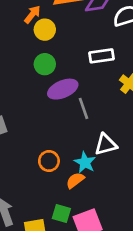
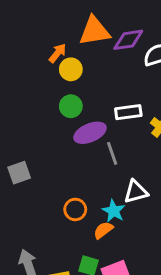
white rectangle: (101, 56) -> (128, 112), moved

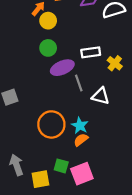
white triangle: (136, 192) -> (101, 96), moved, turned 30
orange circle: (75, 209) -> (51, 124), size x1.6
orange semicircle: (103, 230) -> (81, 140), moved

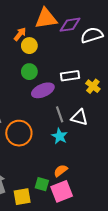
gray line: (79, 83) -> (60, 114), moved
orange circle: (51, 124) -> (19, 133), moved
cyan star: (80, 126) -> (60, 136), moved
orange semicircle: (81, 140) -> (61, 171), moved

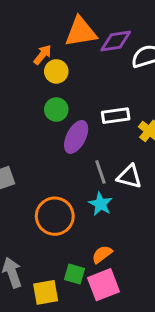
purple ellipse: (43, 90) -> (76, 137), turned -40
orange circle: (19, 133) -> (55, 216), moved

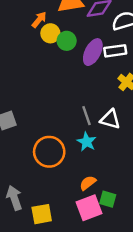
green circle: (56, 110) -> (67, 41), moved
white rectangle: (116, 116) -> (115, 51), moved
purple ellipse: (76, 137) -> (93, 52), moved
green square: (75, 274) -> (108, 199), moved

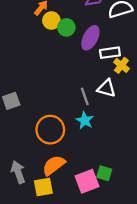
white rectangle: (115, 51) -> (110, 53), moved
white triangle: (110, 119) -> (107, 88), moved
orange semicircle: (88, 183) -> (54, 165), moved, size x1.5

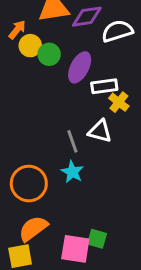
pink square: (87, 181) -> (75, 249), turned 30

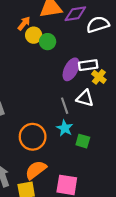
purple ellipse: (80, 67) -> (71, 69), moved
green square: (97, 239) -> (83, 141), moved

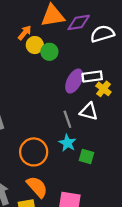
orange semicircle: (36, 170) -> (37, 187), turned 85

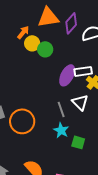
purple diamond: (79, 22) -> (71, 23), turned -40
white triangle: (89, 111) -> (80, 102), turned 30
orange circle: (34, 152) -> (22, 121), moved

